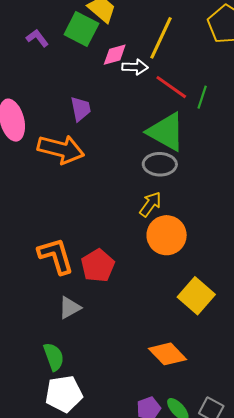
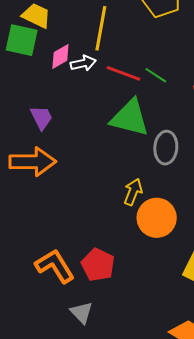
green line: (202, 97) -> (156, 75), turned -60
gray ellipse: (160, 164) -> (166, 148), moved, turned -72
gray triangle: (70, 308) -> (82, 313), turned -30

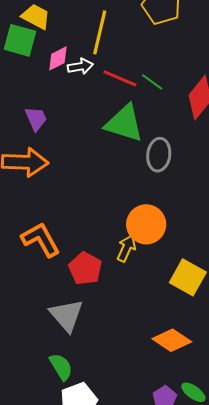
yellow arrow: (133, 192) -> (126, 248), moved
orange L-shape: (55, 266) -> (41, 240), moved
gray triangle: (82, 313) -> (66, 315), size x1.5

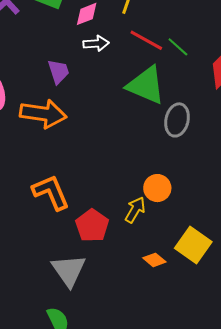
white arrow: (80, 66) -> (96, 43), moved
orange circle: (146, 224) -> (157, 188), size x0.7
orange diamond: (172, 340) -> (154, 260), moved, size x0.6

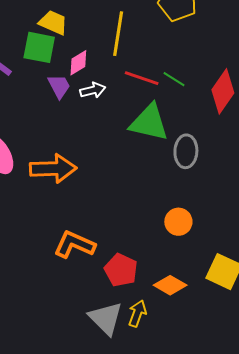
purple trapezoid: (58, 71) -> (59, 86), moved
orange L-shape: (51, 192) -> (74, 245), turned -33
yellow arrow: (135, 210) -> (137, 313), moved
orange diamond: (154, 260) -> (170, 285), moved, size x1.4

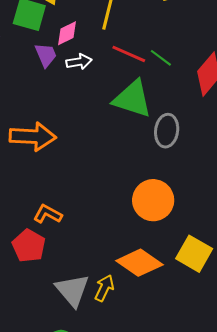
orange circle: (178, 222) -> (153, 200), size x1.5
orange L-shape: (74, 245) -> (48, 214), size x0.7
red pentagon: (121, 270) -> (29, 246), moved
orange diamond: (170, 285) -> (139, 263), size x1.4

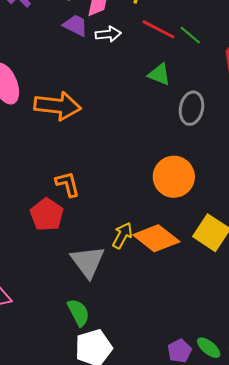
purple trapezoid: (46, 55) -> (75, 25), turned -44
green triangle: (132, 99) -> (159, 74), size x0.6
orange L-shape: (48, 214) -> (68, 184), turned 44
yellow arrow: (104, 288) -> (122, 236), moved

